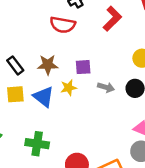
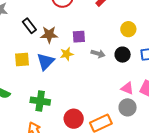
black rectangle: (15, 65) -> (29, 26), moved
blue triangle: (44, 97) -> (46, 62), turned 36

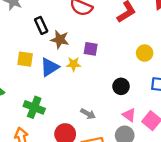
gray arrow: (98, 54) -> (88, 114), moved
black circle: (123, 55) -> (121, 86), moved

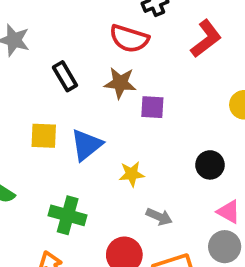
brown star: (60, 39) -> (120, 83), moved
yellow star: (74, 64) -> (132, 174), moved

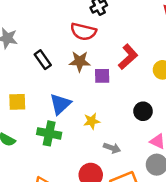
red L-shape: (206, 39) -> (128, 57), moved
yellow square: (44, 136) -> (17, 102), moved
green cross: (68, 215) -> (49, 133), moved

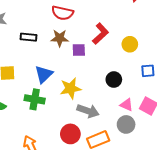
black rectangle: (43, 60) -> (28, 37), turned -49
yellow star: (92, 121) -> (70, 88), size x1.5
gray arrow: (112, 148) -> (88, 111), size x1.5

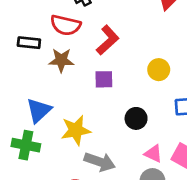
red L-shape: (100, 34) -> (108, 40), moved
black rectangle: (28, 37) -> (29, 43), moved
purple square: (79, 50) -> (104, 79), moved

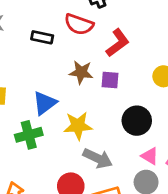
brown star: (61, 60) -> (81, 72), moved
black circle: (136, 118) -> (137, 121), size x1.4
green cross: (26, 145) -> (29, 135), turned -32

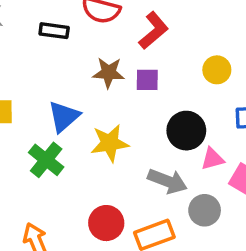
green cross: (29, 135) -> (46, 160), turned -32
pink triangle: (150, 156) -> (212, 159), moved, turned -42
gray arrow: (98, 158) -> (167, 181), moved

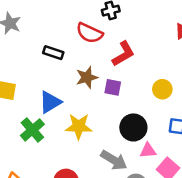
black rectangle: (54, 31) -> (53, 53), moved
brown star: (109, 73) -> (87, 77), turned -30

